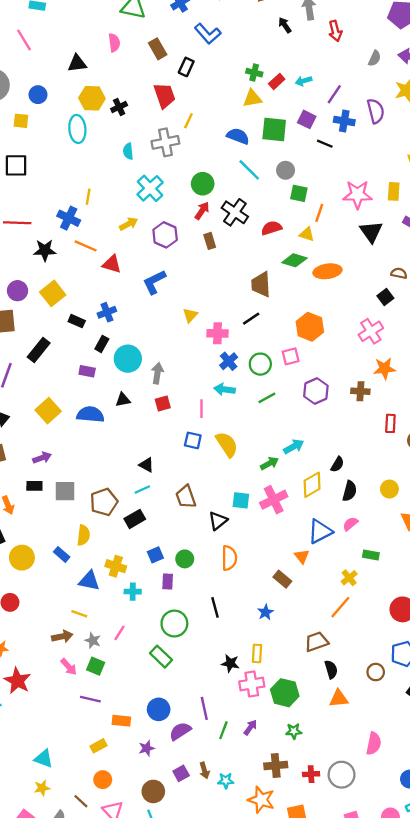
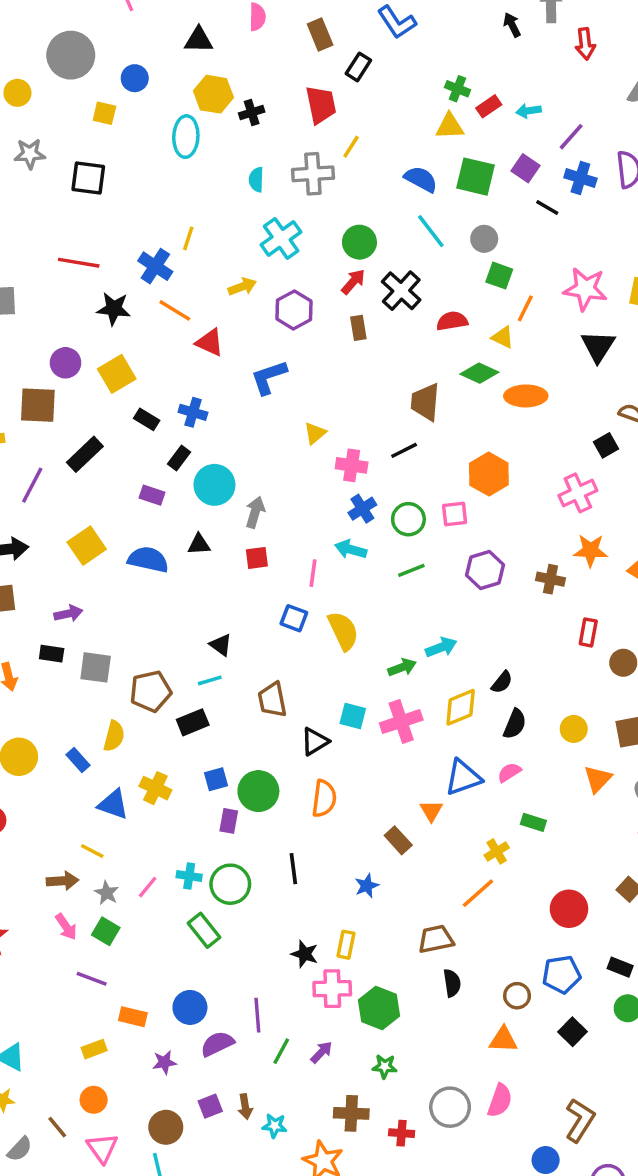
blue cross: (107, 312) -> (193, 412), turned 30
green circle: (185, 559) -> (258, 791), size x1.5
cyan cross: (133, 592) -> (189, 876), moved
orange triangle: (339, 699) -> (503, 1040), moved
gray circle: (342, 775) -> (450, 1107), moved

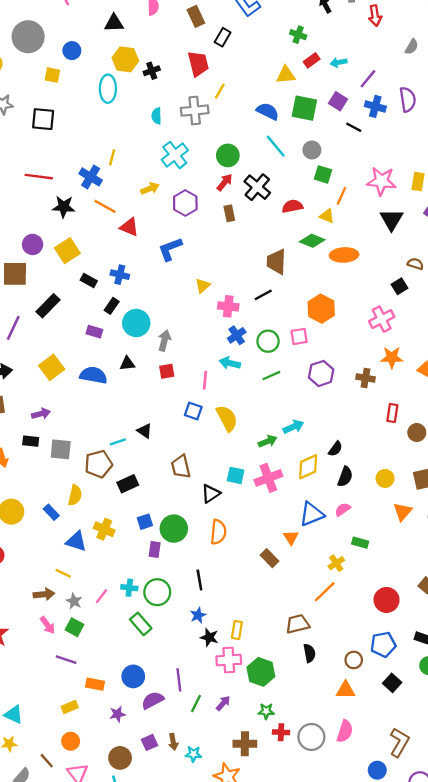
green cross: (458, 89) -> (298, 35), moved
cyan line: (210, 680) -> (118, 442), moved
blue star: (367, 886) -> (198, 615), moved
red cross: (402, 1133) -> (281, 732), moved

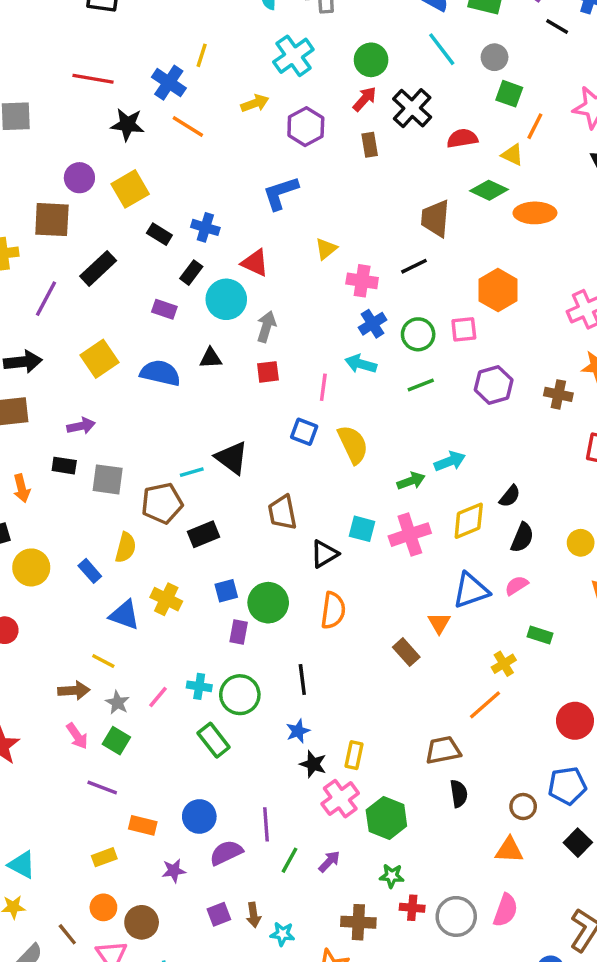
red triangle: (129, 227) -> (255, 263), moved
black triangle: (145, 431) -> (232, 458), size x1.5
pink cross: (229, 660) -> (340, 799), turned -35
brown circle: (120, 758) -> (142, 922), moved

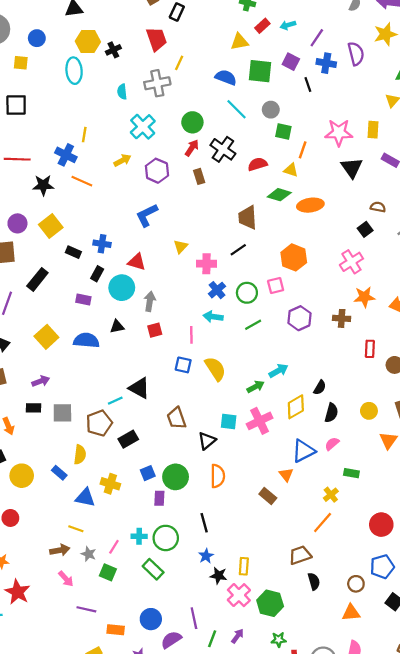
black line: (557, 27) -> (308, 85), turned 48
green square: (116, 741) -> (108, 572), moved

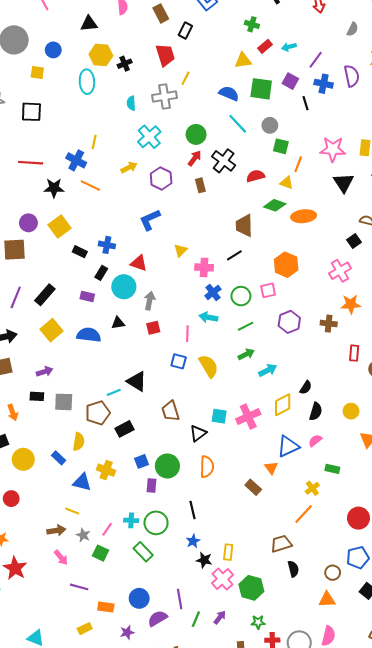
black rectangle: (37, 279) -> (45, 295), moved
green arrow: (256, 387) -> (246, 354), moved

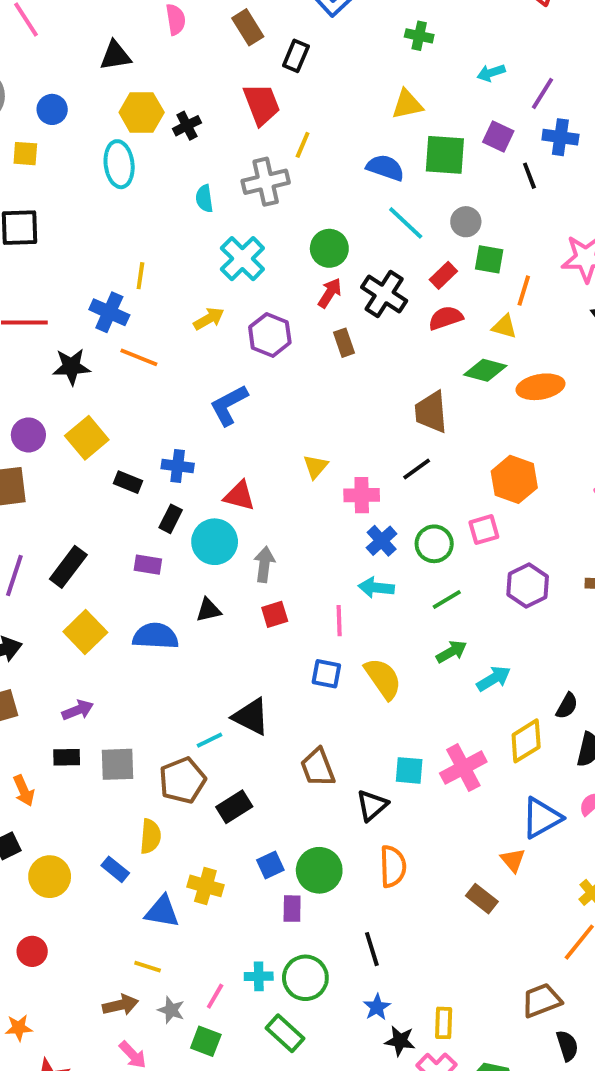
red rectangle: (265, 46) -> (443, 275), moved
blue L-shape: (150, 220) -> (229, 405), moved

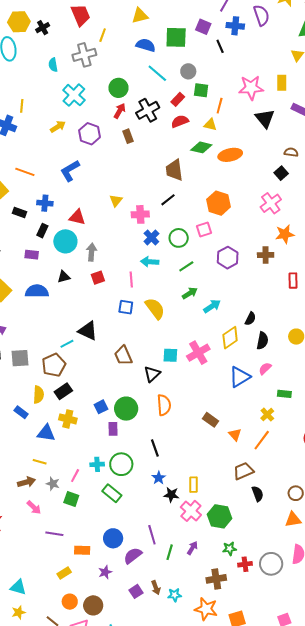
yellow triangle: (407, 104) -> (140, 16), moved
black cross: (384, 294) -> (148, 110), turned 30
orange line: (139, 357) -> (25, 172), moved
black rectangle: (234, 807) -> (63, 391), moved
orange triangle: (513, 860) -> (235, 435), moved

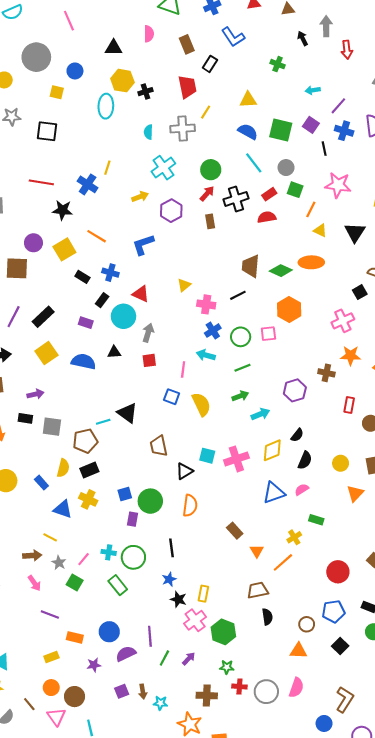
pink star: (251, 88) -> (338, 185), moved
yellow triangle: (210, 125) -> (320, 231), moved
green diamond: (201, 147) -> (281, 271), moved
purple hexagon: (228, 258) -> (295, 390), moved

